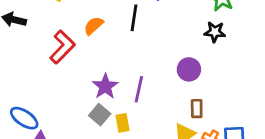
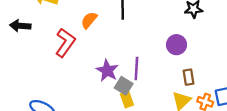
gray square: (100, 115) -> (124, 86), moved

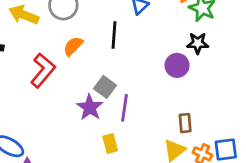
purple circle: (177, 45) -> (177, 65), moved
gray square: (124, 86) -> (105, 87), moved

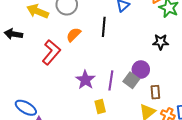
black star: (198, 43) -> (161, 42), moved
purple circle: (177, 65) -> (141, 70), moved
gray square: (105, 87) -> (131, 80), moved

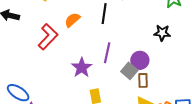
purple line: (111, 80) -> (107, 53), moved
brown rectangle: (155, 92) -> (143, 80), moved

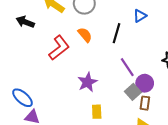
orange semicircle: (72, 20) -> (85, 35), turned 84
purple line: (107, 53) -> (127, 67), moved, turned -54

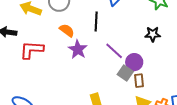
red L-shape: (59, 48) -> (32, 50), moved, turned -125
purple star: (87, 82) -> (78, 49), moved

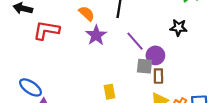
gray square: (125, 73) -> (144, 66), turned -35

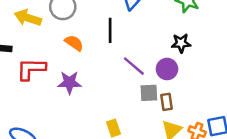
purple star: (96, 35) -> (69, 83), moved, turned -30
purple circle: (155, 55) -> (167, 69), moved

